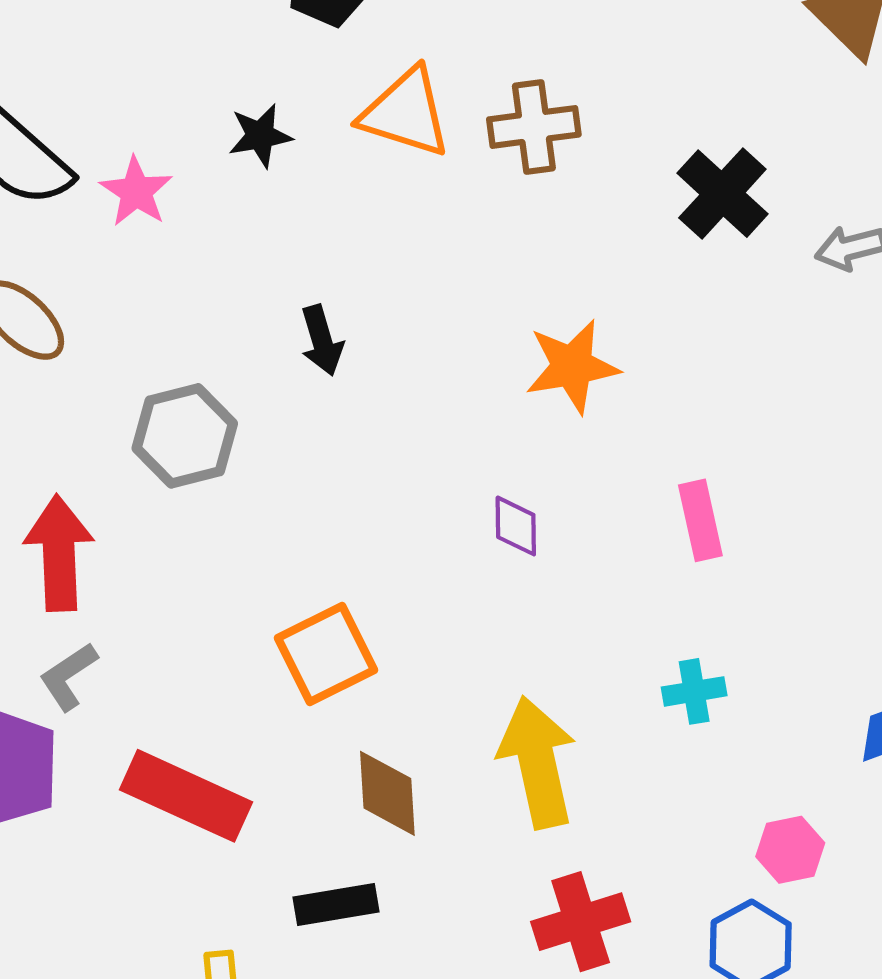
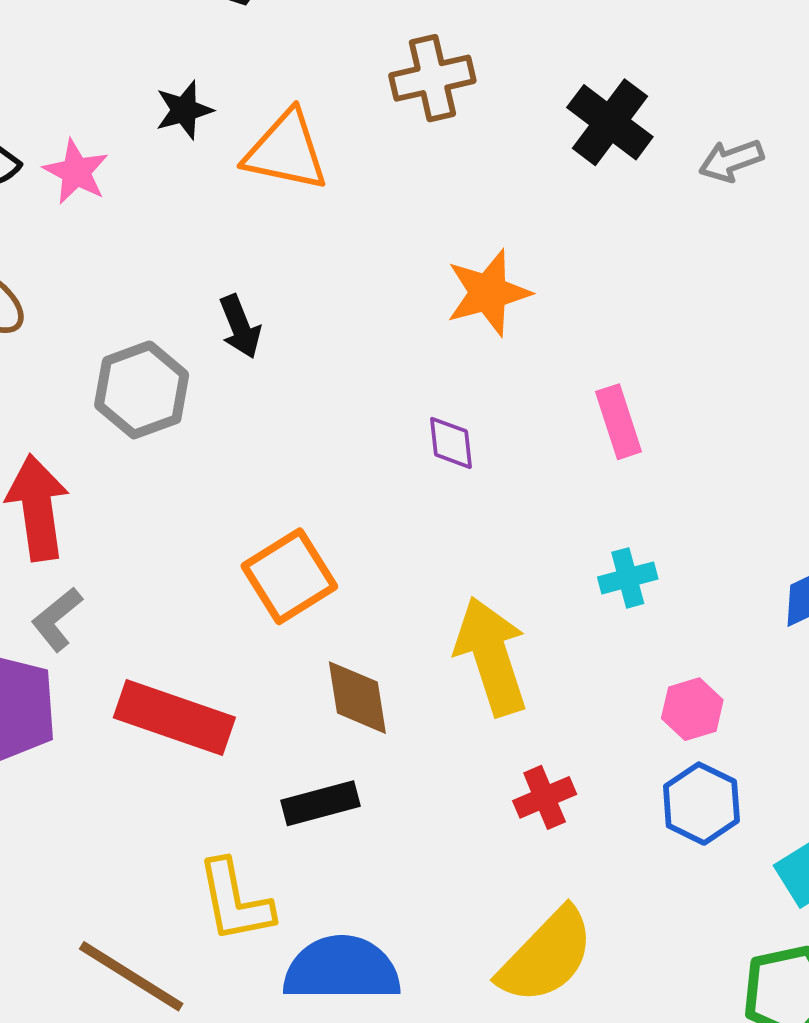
orange triangle: (406, 113) -> (286, 151), moved
black arrow: (322, 341) -> (240, 327), moved
pink hexagon: (790, 850) -> (692, 709), moved
red cross: (581, 922) -> (545, 797), size x0.7

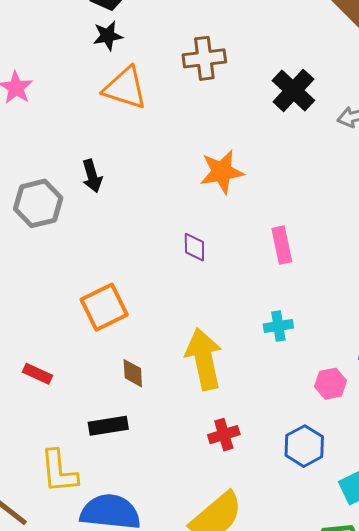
black star: (184, 110) -> (108, 36), moved
brown diamond: (357, 698) -> (133, 373), size x0.7
pink hexagon: (692, 709) -> (331, 384), moved
red rectangle: (174, 718) -> (38, 374), size x0.5

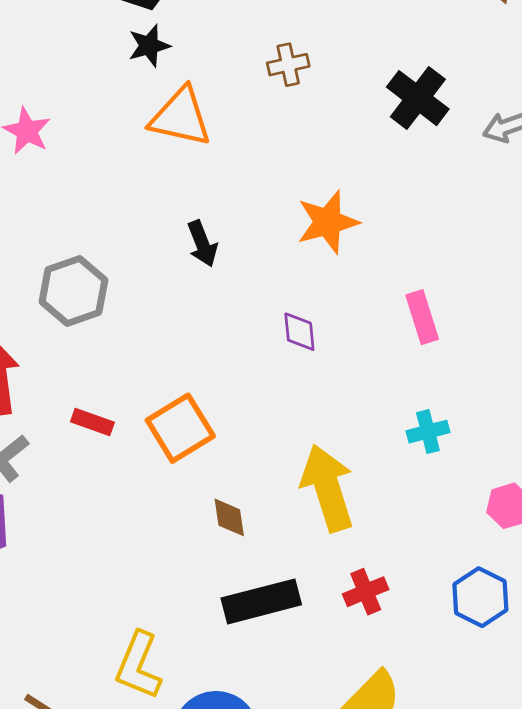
brown cross: (204, 58) -> (288, 65), size x0.7
black arrow: (92, 176) -> (202, 244), moved
red rectangle: (38, 374) -> (92, 422), moved
black rectangle: (108, 426) -> (261, 601), moved, size x1.4
yellow L-shape: (59, 471) -> (138, 665), turned 33

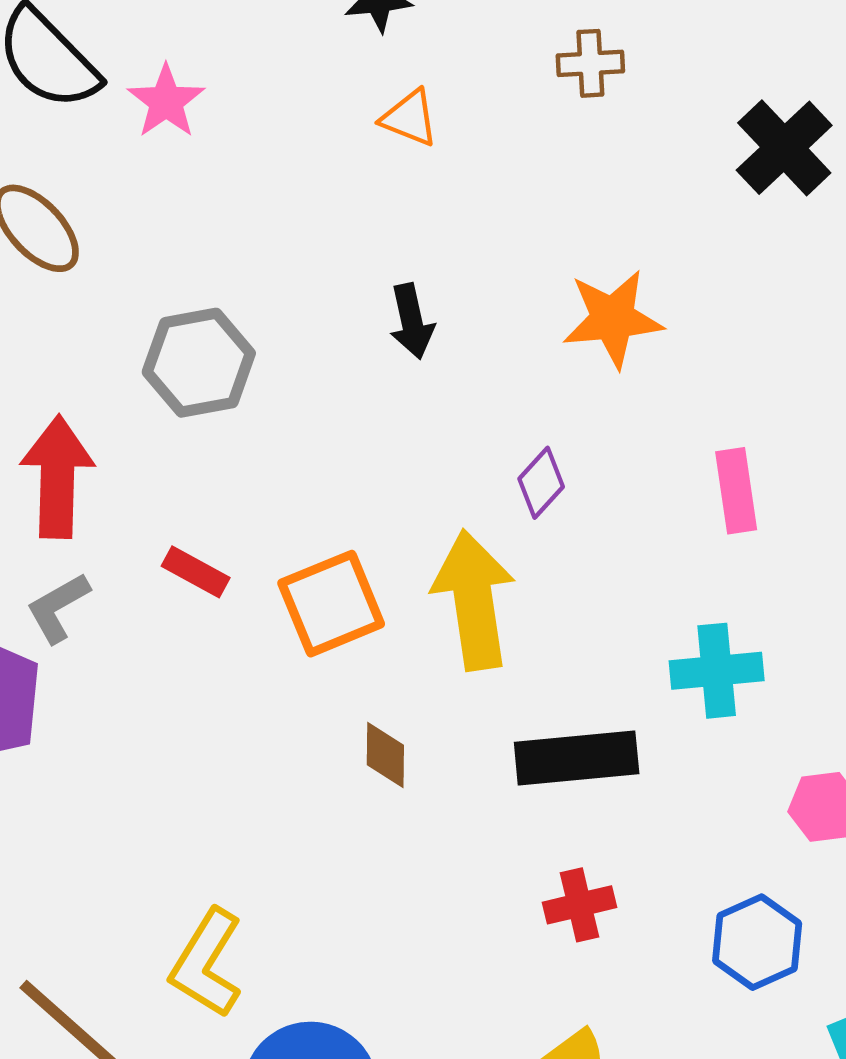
orange triangle: (181, 117) -> (410, 118), size x0.6
purple diamond: (299, 332) -> (541, 483), turned 39
cyan cross: (428, 432) -> (717, 671), size x1.4
yellow arrow: (328, 488) -> (474, 600), moved
black rectangle: (261, 601) -> (577, 758), moved

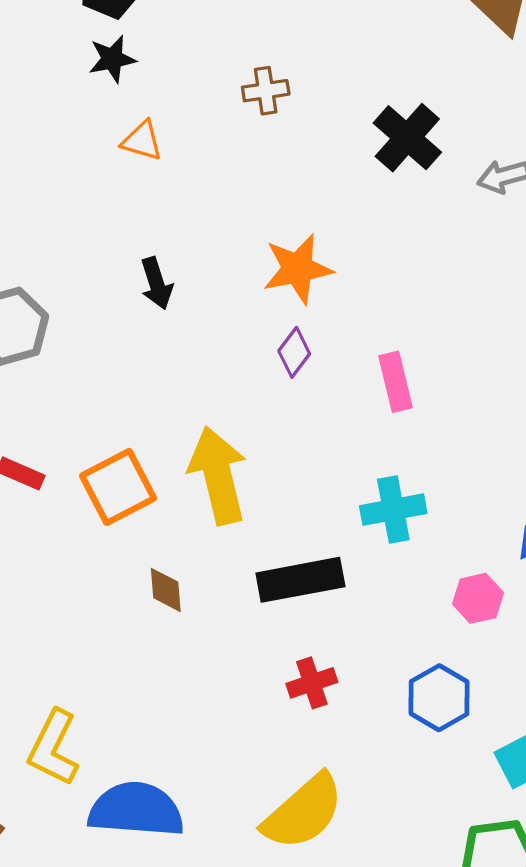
purple diamond: (541, 483) -> (294, 352), moved

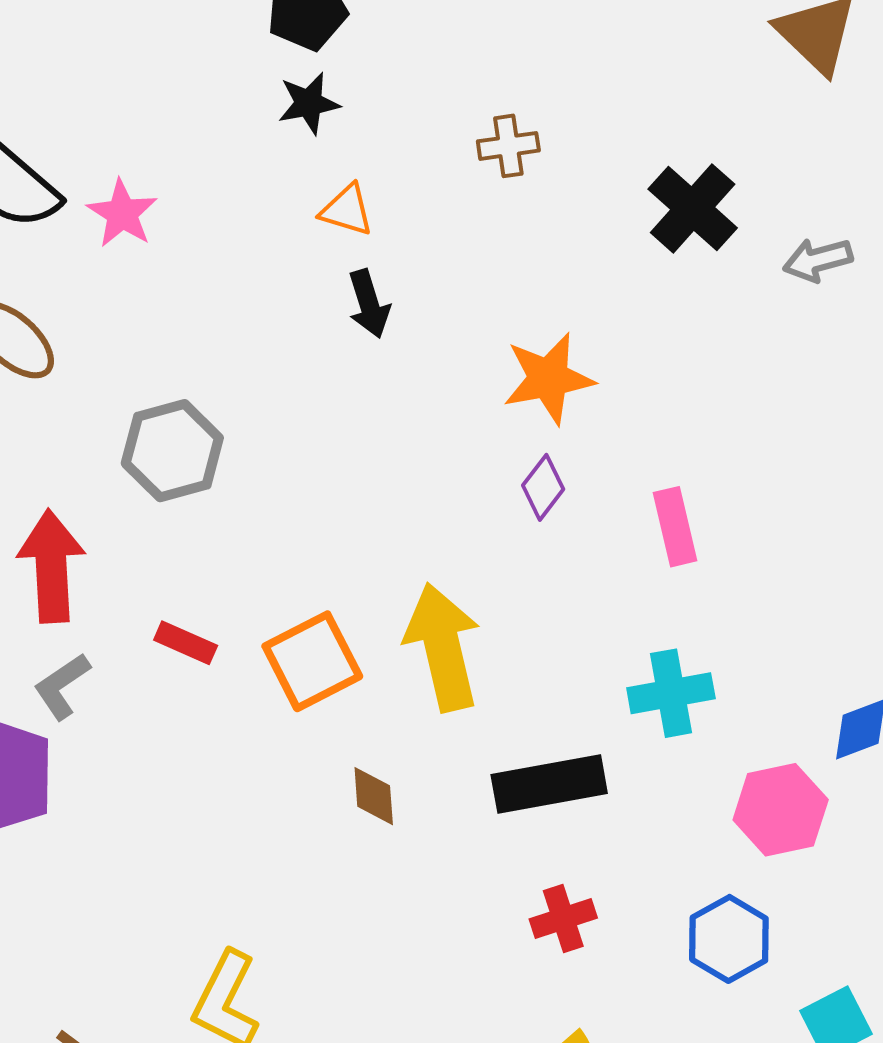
black arrow: (157, 283) -> (369, 304), moved
pink hexagon: (478, 598) -> (781, 810), size x1.4

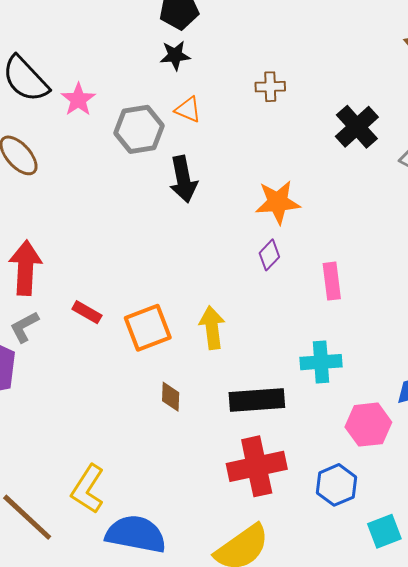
black arrow: (369, 304) -> (183, 179), moved, size x1.4
gray hexagon: (172, 451) -> (139, 129), moved
yellow arrow: (443, 647) -> (212, 328), size x0.7
red cross: (563, 918) -> (257, 466), size x1.8

